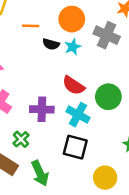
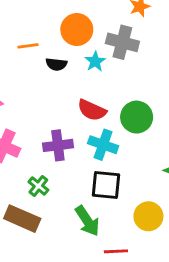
cyan star: (73, 47) -> (95, 61), moved
green arrow: (40, 173) -> (87, 221), moved

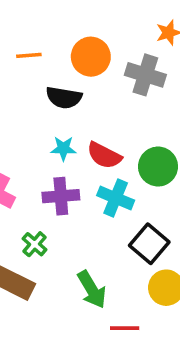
orange line: (28, 46) -> (29, 55), moved
cyan star: (95, 61) -> (63, 149), moved, turned 30
black semicircle: (56, 64) -> (64, 97), size x1.4
black square: (106, 185) -> (149, 244), moved, turned 32

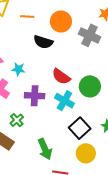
cyan star: (63, 149) -> (18, 69), moved

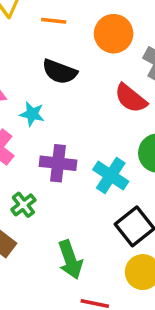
black semicircle: (43, 42) -> (60, 72), moved
red semicircle: (61, 77) -> (131, 98), moved

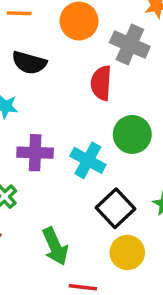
red semicircle: (131, 98) -> (101, 83), turned 60

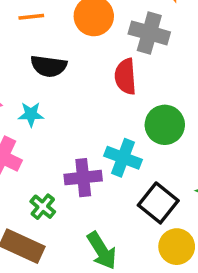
purple cross: (35, 153) -> (83, 178), moved

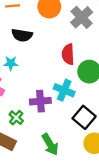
gray cross: (149, 33) -> (82, 17), turned 30
red semicircle: (125, 76) -> (68, 54), moved

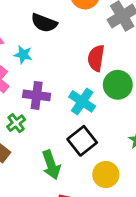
purple cross: (40, 101) -> (37, 95), moved
black square: (84, 117) -> (82, 141), moved

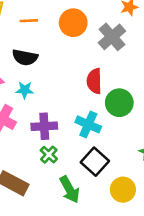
black semicircle: (44, 23) -> (25, 57), moved
green cross: (16, 123) -> (49, 155), moved

